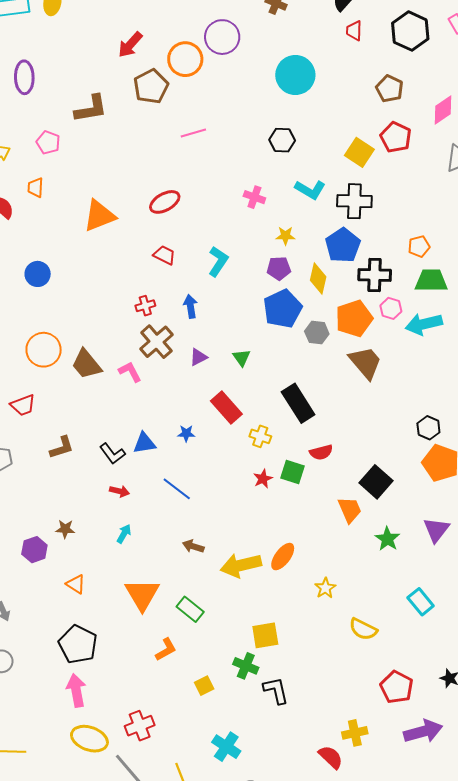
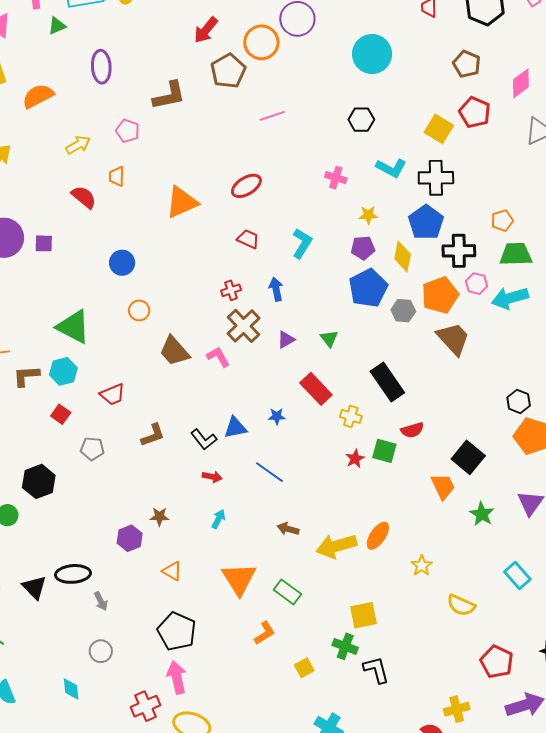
orange circle: (44, 350) -> (139, 310), moved, size x0.6
red cross: (140, 726) -> (146, 706), moved

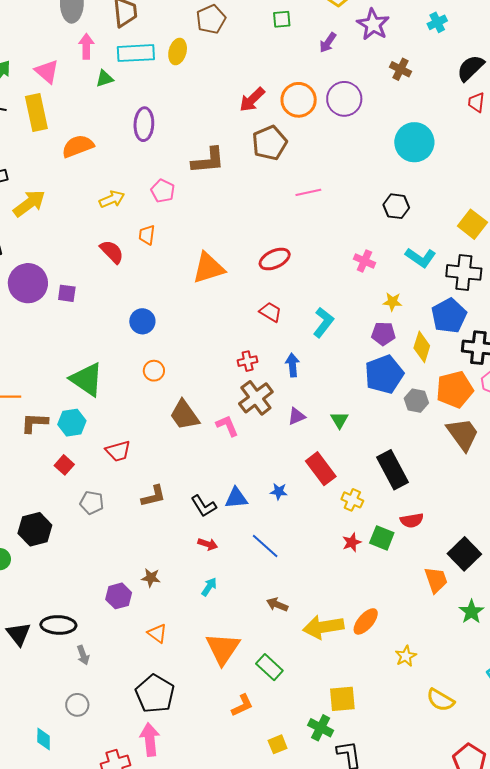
orange circle: (261, 42) -> (299, 100), moved

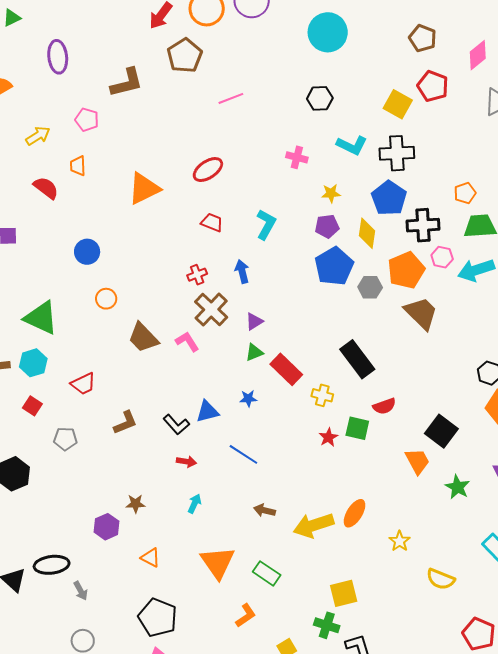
green triangle: (340, 420) -> (254, 352), moved, turned 48

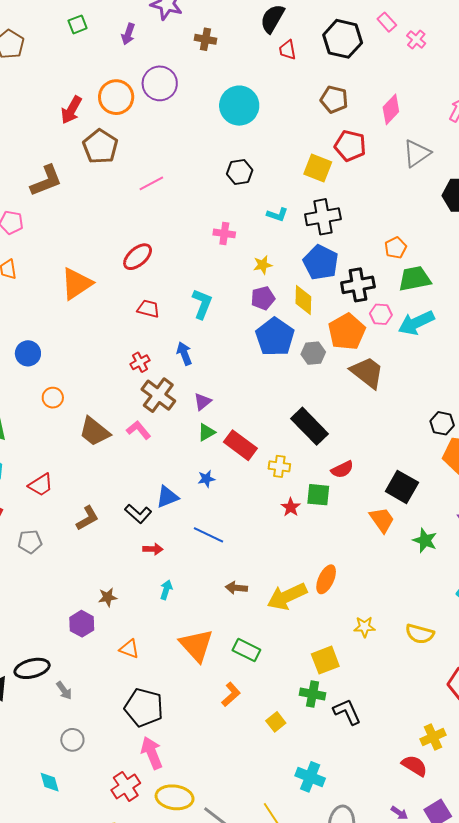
cyan L-shape: (352, 145) -> (277, 215), size x0.7
yellow star: (400, 541) -> (364, 627), moved, turned -30

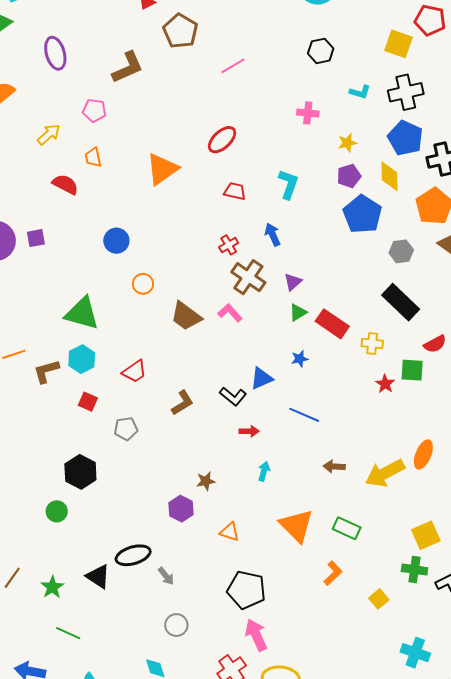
gray hexagon: (313, 353) -> (401, 251), moved

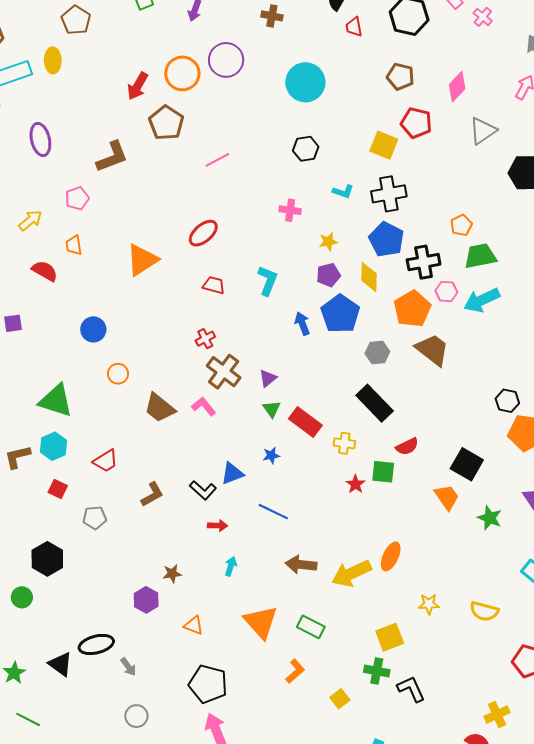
pink pentagon: (94, 111) -> (77, 198), turned -30
blue arrow: (273, 235) -> (302, 324), moved
green triangle: (298, 312) -> (272, 409), turned -36
brown arrow: (334, 467) -> (301, 565), size x1.4

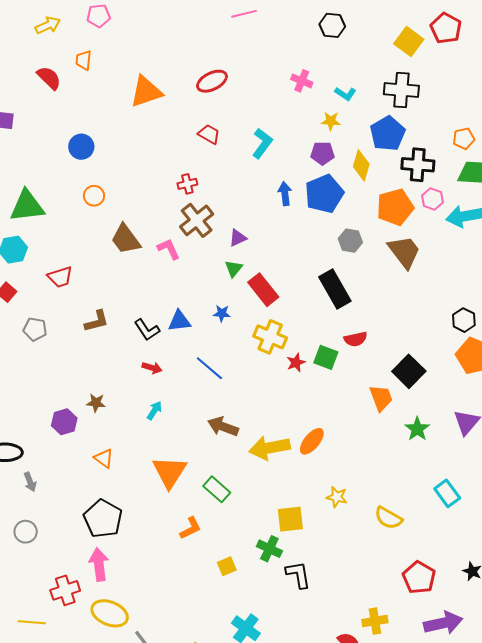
cyan L-shape: (343, 191) -> (345, 94), moved
green triangle: (56, 401) -> (27, 206), turned -39
yellow cross: (344, 443) -> (270, 337), moved, size x1.5

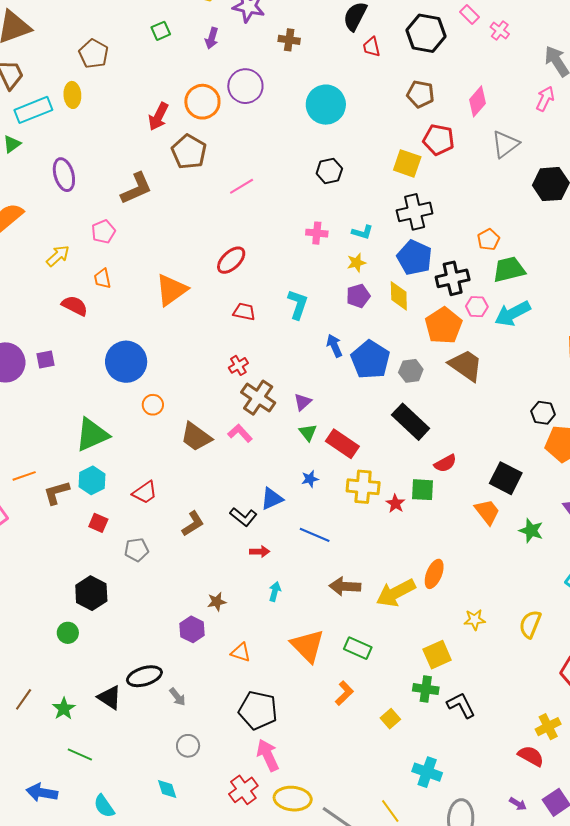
blue circle: (81, 147) -> (126, 362), size x1.6
blue pentagon: (324, 194) -> (370, 360), moved
yellow semicircle: (388, 518) -> (530, 624), turned 100

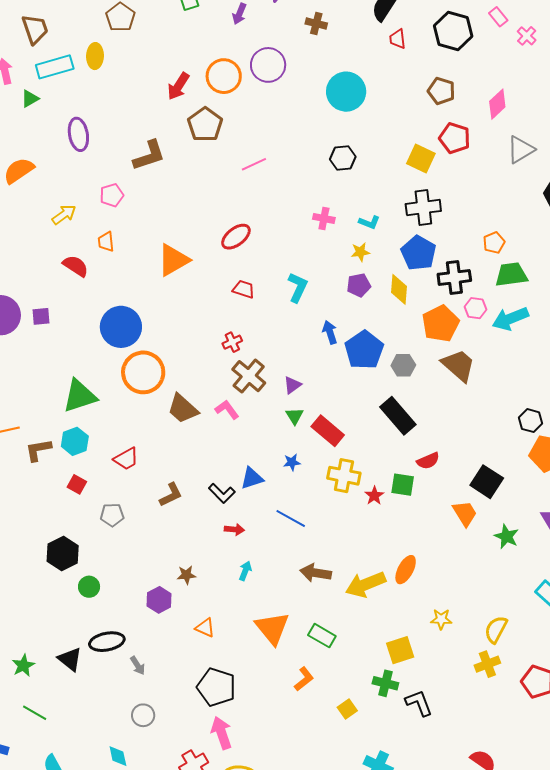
orange circle: (153, 405) -> (143, 372), size x2.0
green circle: (68, 633) -> (89, 587), moved
yellow cross: (548, 727) -> (487, 664), moved

